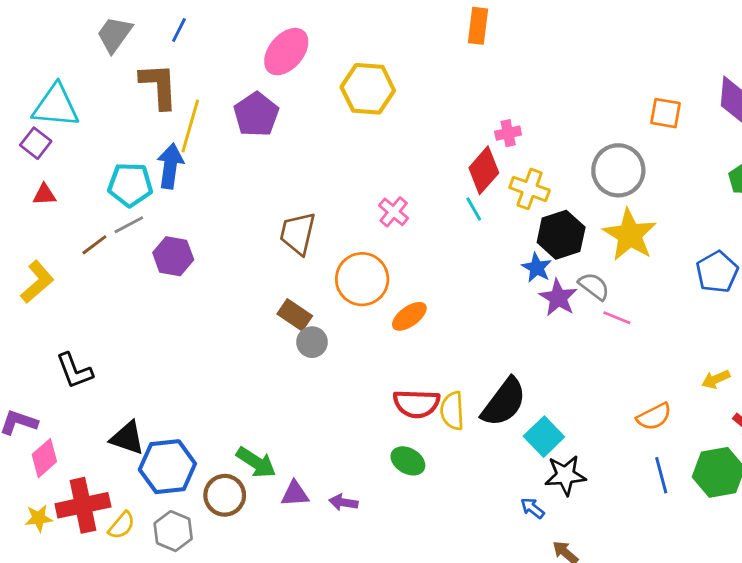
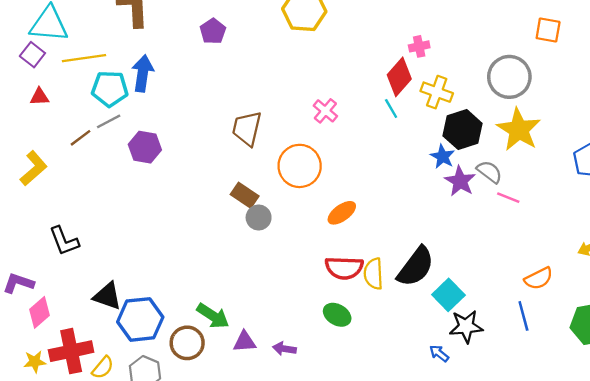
purple pentagon: (256, 115) -> (213, 31), size x0.7
yellow line: (190, 126) -> (84, 58), moved, turned 66
orange ellipse: (409, 316) -> (342, 213), moved
blue line: (661, 475) -> (523, 316), moved

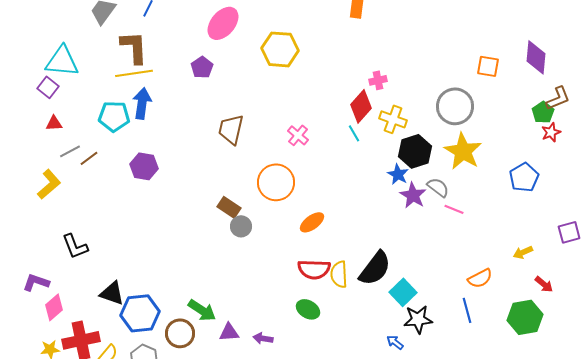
yellow line: (84, 58) -> (134, 73), moved
gray line: (109, 121) -> (70, 151), moved
brown trapezoid: (247, 128) -> (231, 129), moved

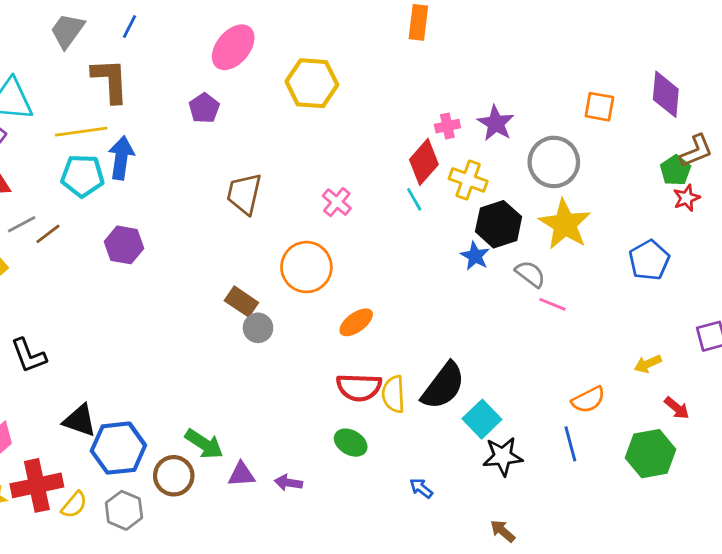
yellow line: (134, 73) -> (81, 132), moved
purple star: (413, 195) -> (496, 123), moved
blue arrow: (395, 342) -> (421, 488), moved

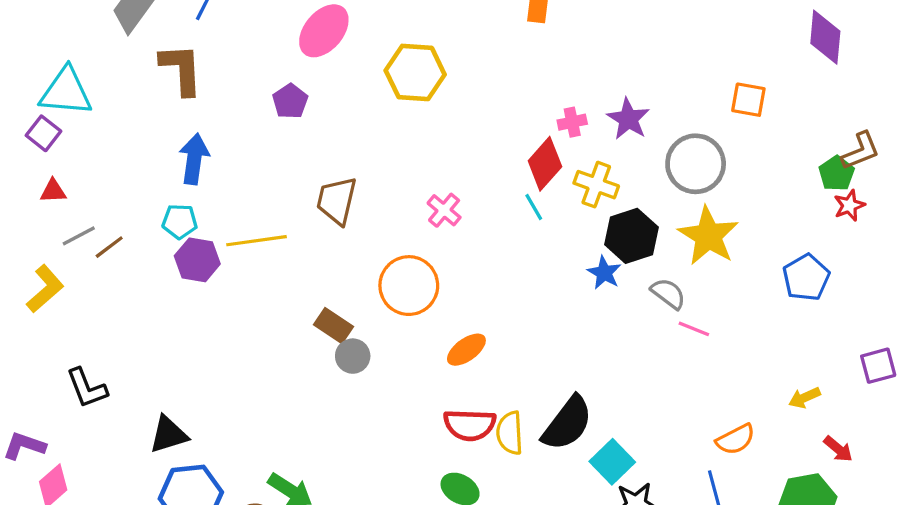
purple diamond: (666, 94) -> (825, 37), moved
yellow line: (81, 132) -> (257, 241), moved
cyan pentagon: (82, 176) -> (180, 221), moved, size x0.7
black triangle: (80, 420) -> (168, 435), moved, turned -36

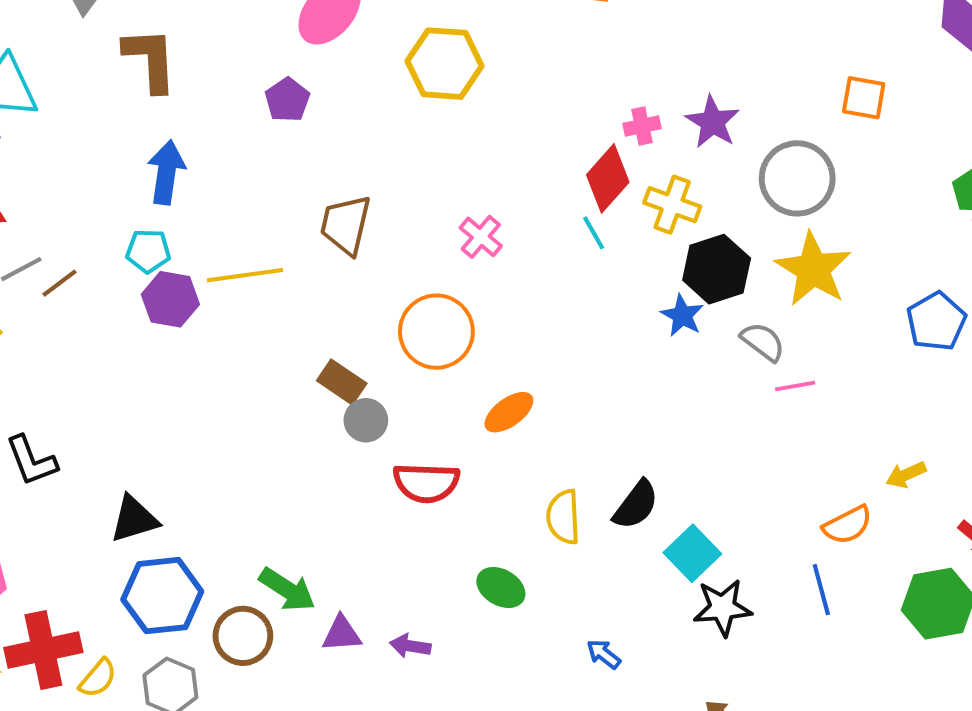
pink line: (694, 329) -> (795, 386), turned -32
yellow arrow: (804, 398) -> (906, 475), moved
black semicircle: (567, 423) -> (636, 505), size x0.7
red semicircle: (470, 425) -> (426, 483), moved

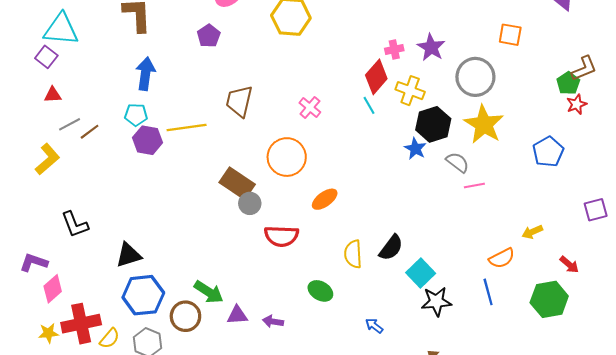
brown rectangle: (342, 382) -> (237, 183), size x1.4

